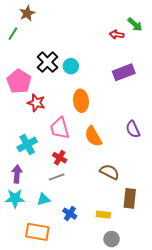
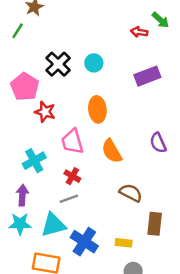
cyan circle: (71, 66) -> (94, 63), moved
cyan triangle: (43, 199) -> (53, 225), size x1.6
blue cross: (70, 214) -> (84, 242), size x1.6

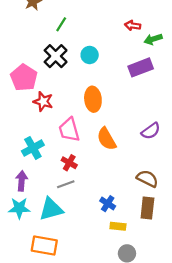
green arrow: (161, 20) -> (153, 39), moved, turned 120
green line: (18, 31) -> (61, 24), moved
purple semicircle: (158, 143) -> (151, 131), turned -102
brown semicircle: (131, 193) -> (147, 179), moved
blue cross: (84, 242) -> (108, 204), moved, size x0.6

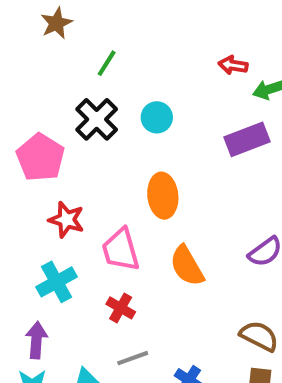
red star: (43, 101) -> (67, 220), moved
gray line: (66, 184) -> (133, 358), moved

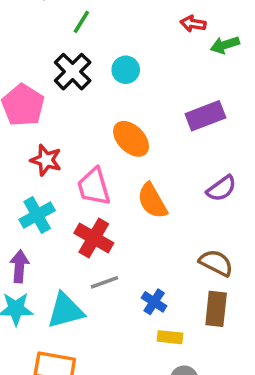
purple rectangle: (247, 139) -> (205, 116), moved
orange ellipse: (163, 196) -> (131, 139), turned -39
red cross: (121, 308) -> (94, 238), size x1.5

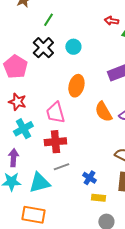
orange ellipse: (131, 139) -> (76, 86), turned 60
red star: (46, 160) -> (17, 102), moved
orange semicircle: (152, 201) -> (103, 112), moved
red cross: (94, 238) -> (55, 142), turned -35

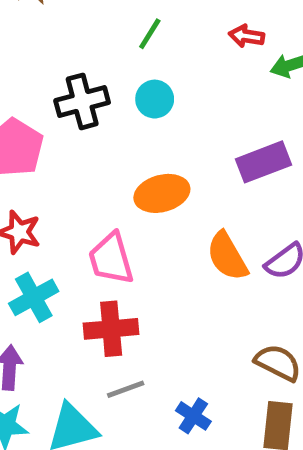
green line: (48, 20) -> (150, 34), moved
black cross: (43, 48) -> (82, 101), turned 30
orange ellipse: (76, 86) -> (162, 193), turned 60

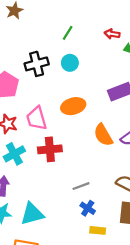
pink trapezoid: (111, 259) -> (37, 118), moved
red cross: (111, 329) -> (50, 149), moved
gray line: (126, 389) -> (81, 186), moved

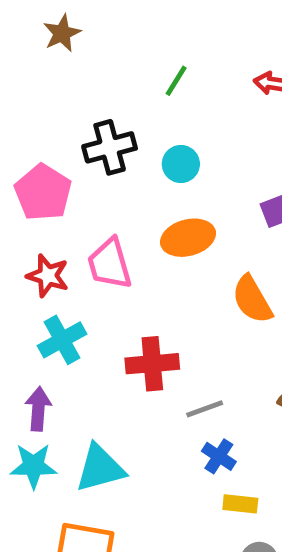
cyan circle: (70, 63) -> (181, 164), moved
red cross: (50, 149) -> (152, 364), moved

